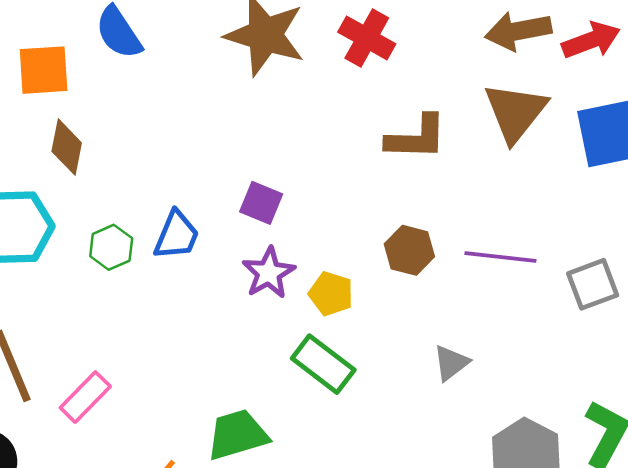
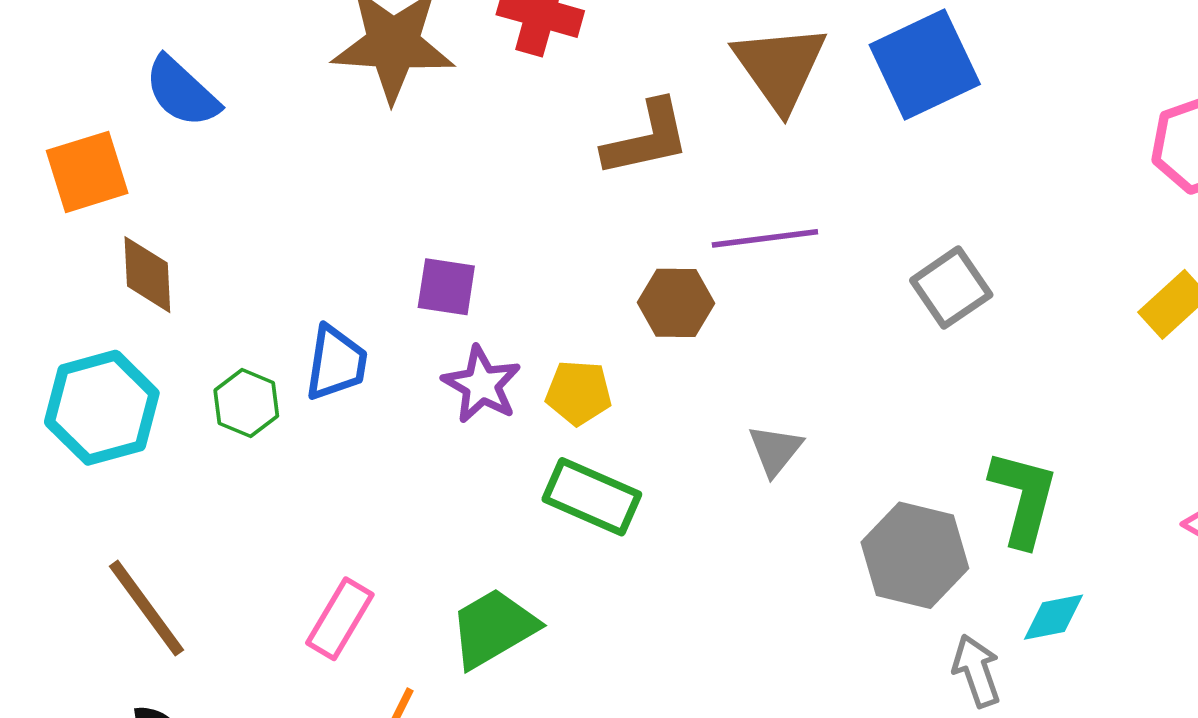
purple line: (500, 257) -> (765, 238), moved
pink rectangle: (85, 397) -> (340, 619), moved

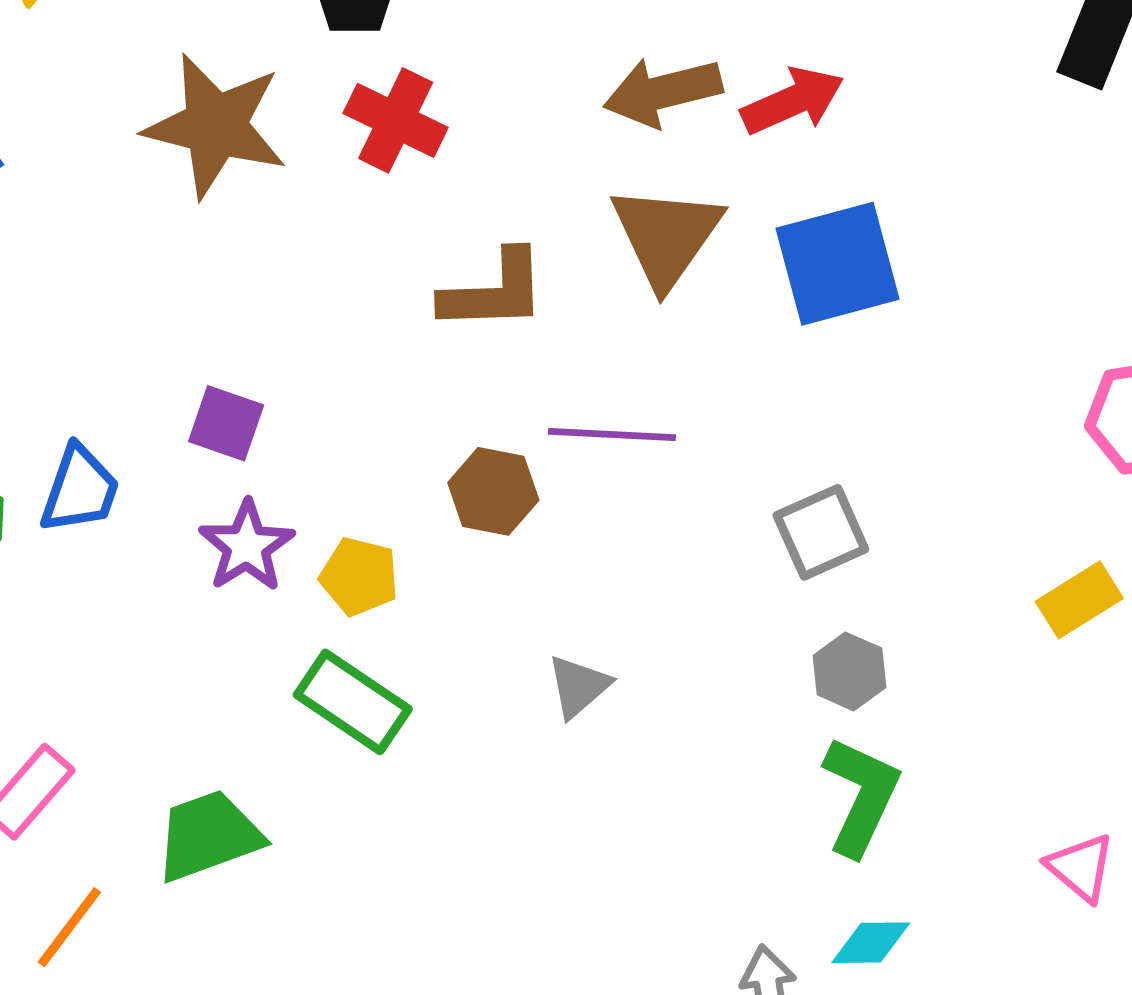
gray hexagon: (915, 555) -> (849, 671), moved, size x0.6

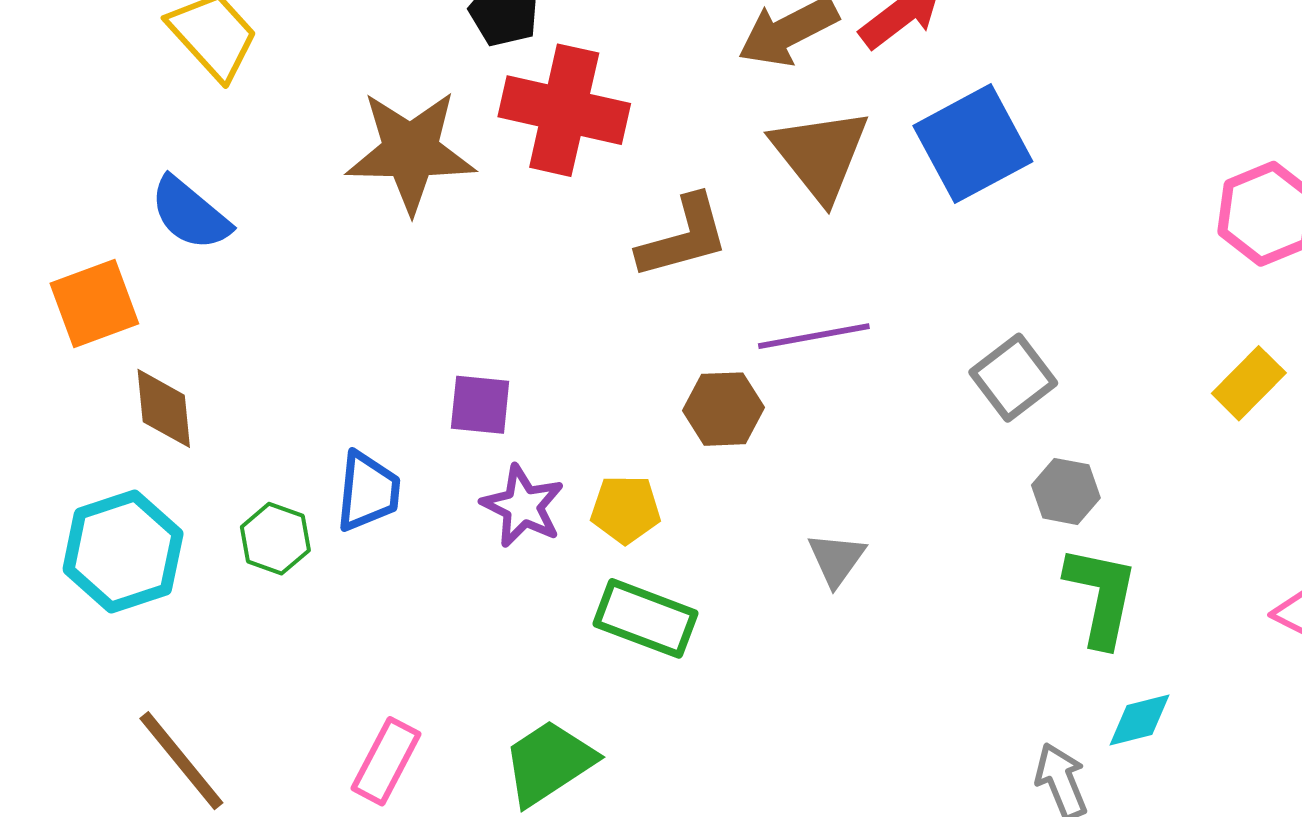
red cross: (396, 120) -> (564, 110), size x1.4

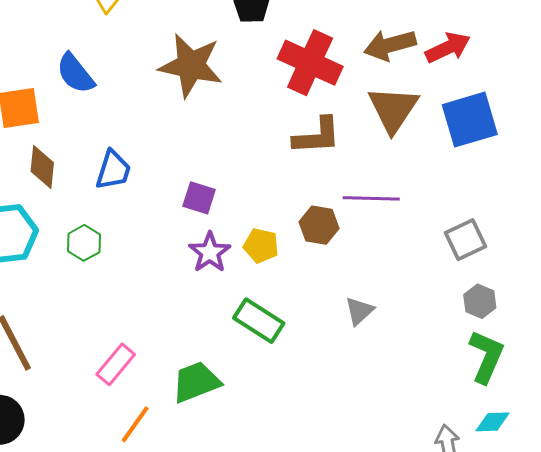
red cross: (564, 110) -> (310, 63), moved
blue trapezoid: (368, 491) -> (113, 170), moved
yellow pentagon: (626, 509) -> (261, 246), moved

